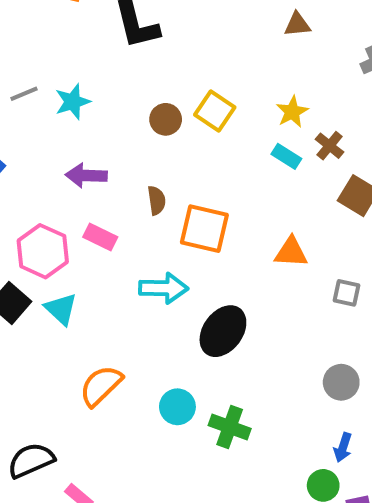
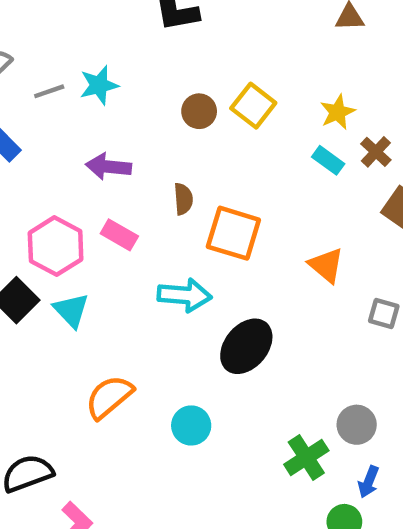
gray line: (24, 94) -> (49, 91), moved
orange triangle: (291, 252) -> (326, 265), turned 33
gray circle: (341, 382) -> (357, 425), moved
green cross: (230, 427) -> (306, 457), moved, turned 33

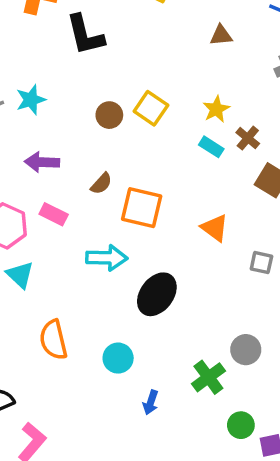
brown semicircle: (183, 199) -> (101, 184), turned 50
orange semicircle: (109, 397) -> (53, 340), turned -60
blue arrow: (369, 482) -> (151, 402), moved

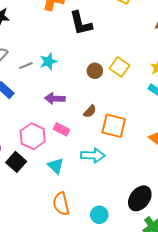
cyan triangle: (20, 275) -> (56, 166), moved
black ellipse: (157, 294) -> (140, 198), moved

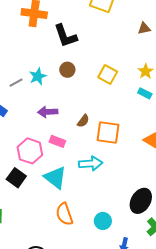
brown circle: (95, 71) -> (67, 70), moved
cyan triangle: (56, 166) -> (55, 178), size x1.4

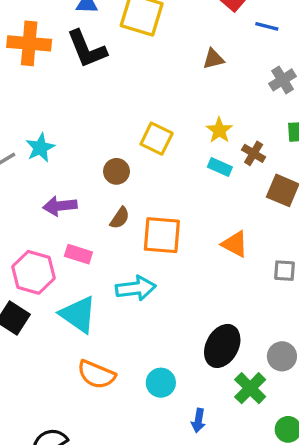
black L-shape: (65, 36) -> (87, 49), moved
brown circle: (67, 70) -> (116, 171), moved
orange semicircle: (64, 214) -> (96, 374), turned -45

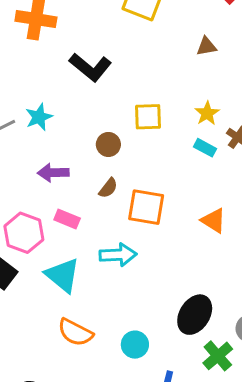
black L-shape: (87, 49) -> (90, 67), moved, turned -33
yellow square: (157, 139) -> (148, 117), turned -32

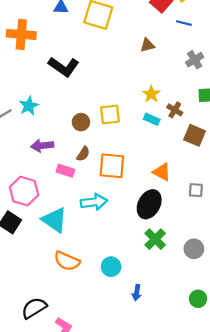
yellow square: (148, 117) -> (110, 114), moved
pink rectangle: (67, 219) -> (65, 171), moved
black ellipse: (195, 315) -> (149, 204), moved
green cross: (218, 356) -> (155, 239), moved

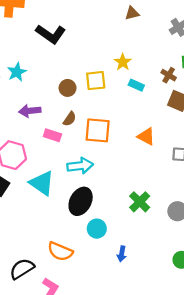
yellow star: (151, 94) -> (123, 62), moved
brown cross: (175, 110) -> (169, 75), moved
black ellipse: (149, 204) -> (81, 201), moved
orange semicircle: (67, 261) -> (60, 251), moved

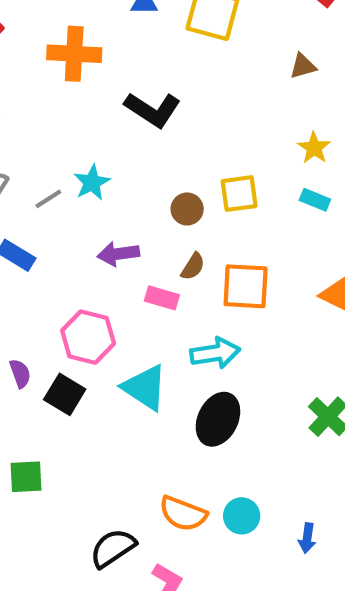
yellow star: (123, 62) -> (314, 148), moved
cyan circle: (97, 229) -> (242, 516), moved
blue arrow: (122, 254) -> (307, 538), moved

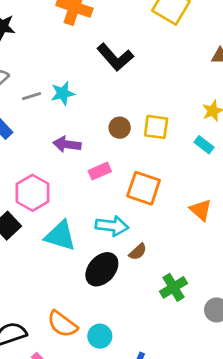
brown semicircle: (193, 266) -> (138, 252), moved
pink rectangle: (162, 298) -> (100, 171), moved, turned -55
cyan triangle: (145, 388) -> (60, 236), turned -32

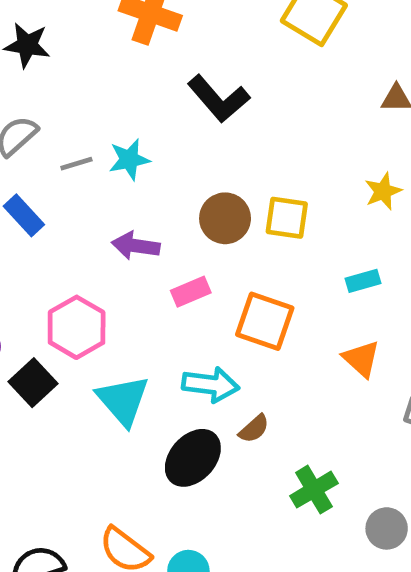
brown circle: (120, 128) -> (225, 218), size x1.4
cyan rectangle: (204, 145) -> (363, 281), moved, turned -54
cyan triangle: (60, 236) -> (123, 400), turned 32

